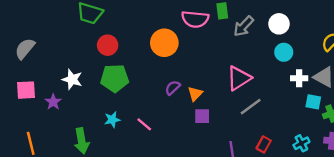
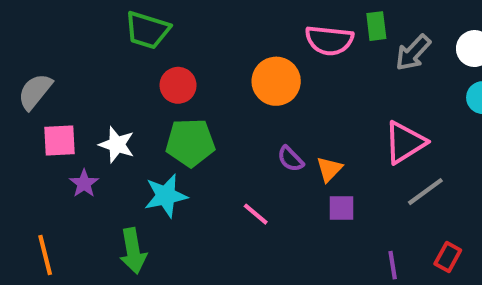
purple semicircle: (173, 88) -> (290, 159), turned -91
pink square: (26, 90) -> (59, 140), moved
cyan star: (112, 120) -> (166, 196), moved, size x1.5
pink line: (144, 124) -> (256, 214), moved

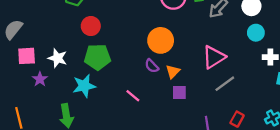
orange circle: (276, 81) -> (161, 40), moved

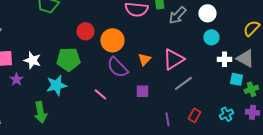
red circle: (91, 26) -> (85, 31), moved
orange circle: (161, 40) -> (112, 40), moved
purple semicircle: (152, 66) -> (117, 67), size x1.6
orange triangle: (173, 71) -> (144, 59), moved

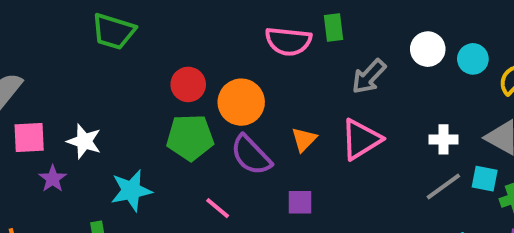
gray arrow: (177, 15) -> (369, 77), moved
cyan circle: (211, 37) -> (473, 59), moved
green pentagon: (68, 59) -> (190, 137), moved
white cross: (224, 59) -> (443, 139), moved
gray line: (183, 83) -> (443, 187), moved

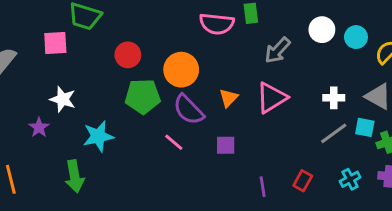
red circle: (188, 84) -> (128, 55), moved
pink square: (29, 137) -> (55, 43), moved
pink line: (218, 208) -> (174, 142), moved

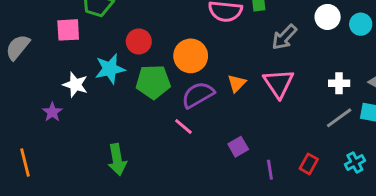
pink triangle: (272, 98) -> (279, 83), turned -32
purple semicircle: (189, 110) -> (198, 95), turned 104
cyan star: (98, 136) -> (110, 69), moved
purple square: (226, 145) -> (238, 147), moved, turned -30
green arrow: (75, 176) -> (117, 160), moved

